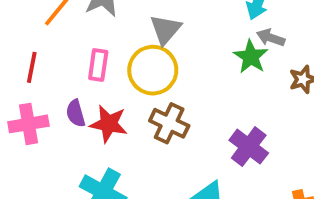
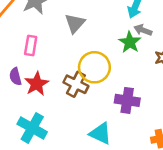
yellow circle: (153, 70) -> (94, 67), moved
red star: (109, 124) -> (37, 84), turned 30
purple cross: (249, 147) -> (127, 100), turned -30

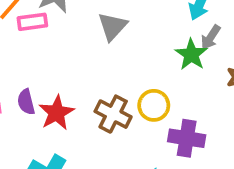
gray arrow: (143, 30) -> (211, 37), turned -78
pink rectangle: (31, 45) -> (32, 22), moved, turned 72
yellow circle: (94, 67) -> (154, 105), moved, size x0.7

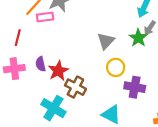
gray triangle: (113, 26) -> (106, 41), moved
brown cross: (113, 114) -> (75, 87), moved

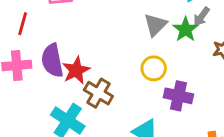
gray triangle: (106, 41) -> (155, 25), moved
purple semicircle: (41, 64) -> (52, 60), size x1.6

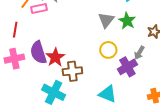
gray arrow: (202, 17) -> (139, 53), moved
brown cross: (98, 93) -> (72, 71), turned -30
purple cross: (178, 96) -> (127, 67), turned -36

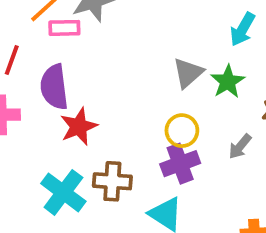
purple semicircle: (38, 52) -> (54, 87), moved
purple cross: (127, 67) -> (180, 164), moved
brown cross: (72, 71) -> (112, 181), moved

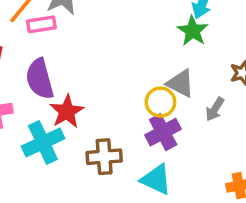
gray triangle: (188, 73) -> (180, 83), moved, turned -44
green star: (228, 82) -> (193, 31), moved
cyan cross: (63, 192) -> (43, 142), moved, turned 36

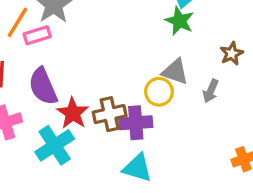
purple cross: (163, 132) -> (136, 123), moved, turned 32
brown cross: (104, 157) -> (110, 114), moved
cyan triangle: (156, 179) -> (137, 168), moved

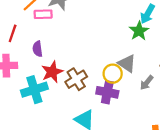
purple semicircle: (43, 86) -> (38, 49), size x0.6
brown cross: (110, 114) -> (76, 79), turned -35
purple cross: (136, 123) -> (107, 92), moved

